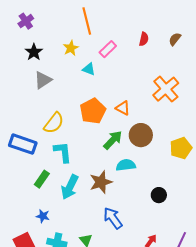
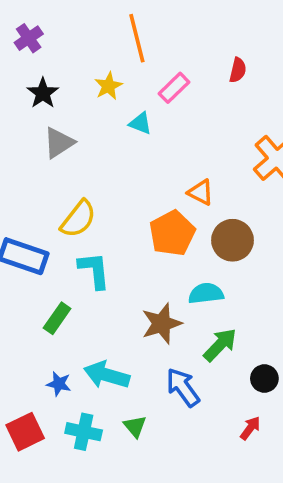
orange pentagon: (93, 111) -> (172, 233), moved
green arrow: (113, 140) -> (220, 345), moved
cyan arrow: (70, 187) -> (107, 375), moved, turned 80
black circle: (159, 195) -> (264, 378), moved

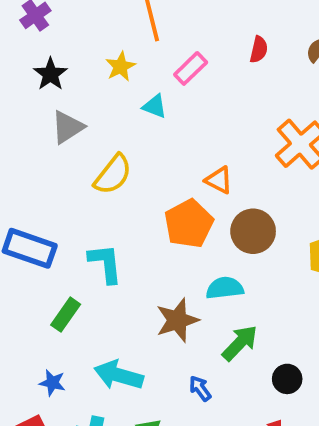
yellow semicircle: (78, 219) -> (113, 174), moved
blue star: (59, 384) -> (52, 383), moved
blue arrow: (183, 387) -> (200, 388), size x0.6

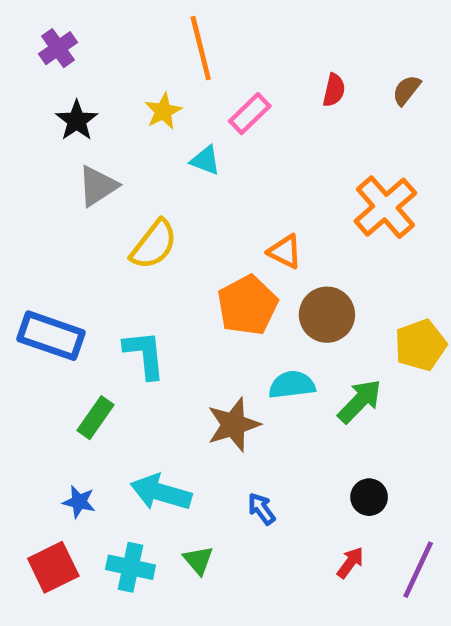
green arrow: (240, 343) -> (360, 401), moved

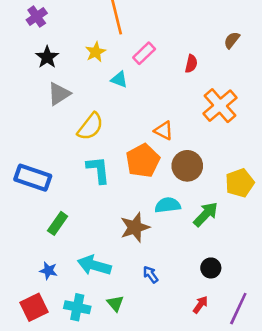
red semicircle: (334, 90) -> (191, 64), moved
cyan L-shape: (145, 354) -> (98, 170), moved

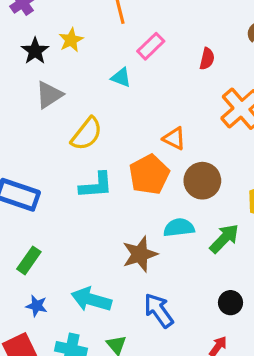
yellow star: (96, 52) -> (71, 40), moved
cyan L-shape: (98, 170) -> (96, 185), turned 92
green rectangle: (58, 223) -> (29, 260), moved
blue arrow: (151, 275) -> (159, 310), size x1.6

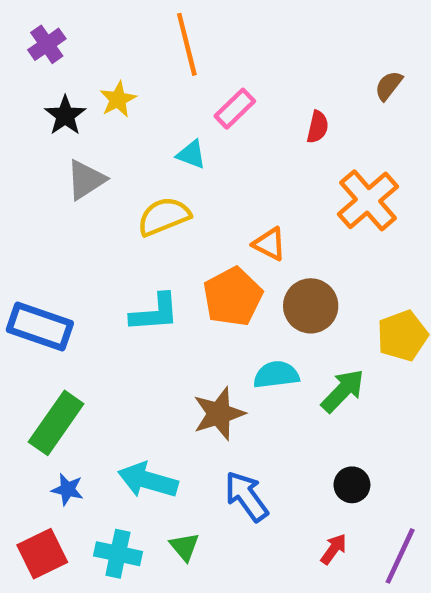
yellow semicircle: (87, 134) -> (164, 216), moved, turned -150
green rectangle: (29, 260) -> (56, 423), size x1.5

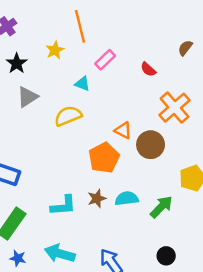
yellow star: (118, 99) -> (55, 50), moved
red semicircle: (318, 127) -> (148, 69), turned 119
brown circle: (311, 306) -> (151, 145), moved
cyan L-shape: (155, 313) -> (63, 206), moved
brown star: (219, 414) -> (97, 198), moved, size x0.7

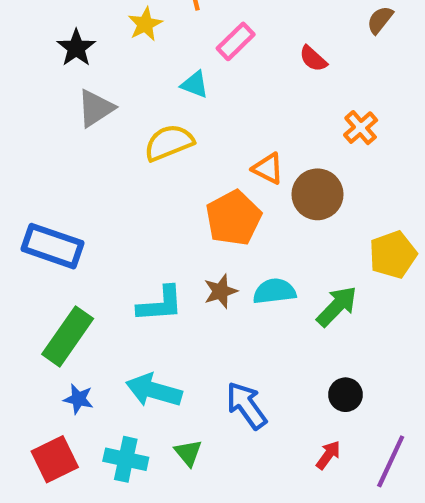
orange cross: (174, 108) -> (361, 128), size x0.6

